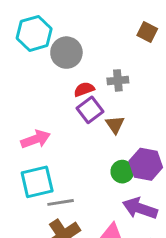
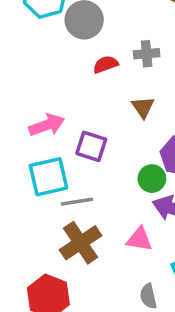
purple square: (90, 110) -> (91, 146), moved, turned -35
green circle: (122, 172) -> (152, 179), moved

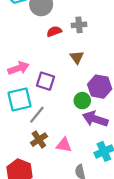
gray line: (77, 202) -> (37, 115), turned -42
pink triangle: (139, 239) -> (64, 145), moved
brown cross: (81, 243) -> (39, 140), size x0.7

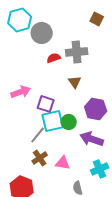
gray cross: (79, 25) -> (77, 52), size x1.5
cyan square: (20, 100) -> (53, 121), moved
green circle: (82, 101) -> (69, 122), moved

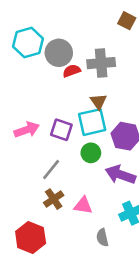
cyan hexagon: (20, 20) -> (28, 43), moved
gray circle: (42, 33) -> (59, 53), moved
pink arrow: (21, 92) -> (27, 130), moved
cyan square: (53, 121) -> (92, 122), moved

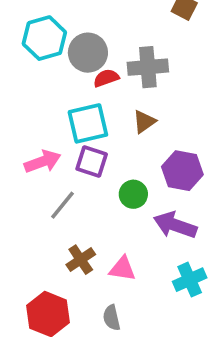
brown triangle: (99, 102) -> (144, 122), turned 30
cyan square: (92, 122) -> (88, 123), moved
gray line: (51, 170) -> (63, 205), moved
gray semicircle: (102, 237) -> (112, 318), moved

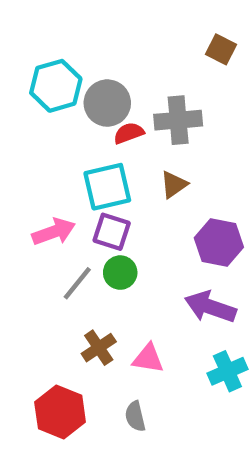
green circle: (133, 194) -> (120, 273), moved

